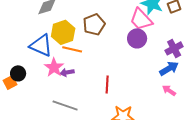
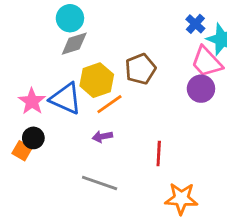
orange line: (72, 49) -> (109, 104), turned -48
pink star: (54, 67) -> (32, 101), moved
orange square: (10, 82) -> (22, 151), turned -32

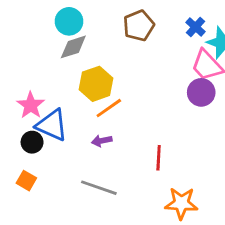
brown pentagon: (140, 69) -> (139, 26), moved
blue triangle: (66, 99) -> (52, 125), moved
orange square: (22, 151) -> (26, 181), moved

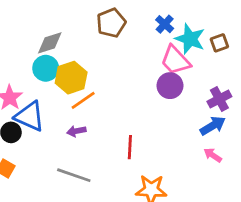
cyan circle: (69, 21) -> (46, 68), moved

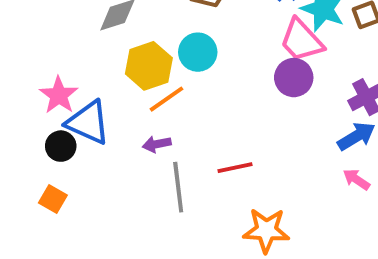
cyan circle: (46, 68) -> (198, 52), moved
red line: (130, 147) -> (235, 168), turned 75
gray line: (74, 175) -> (178, 187), moved, turned 64

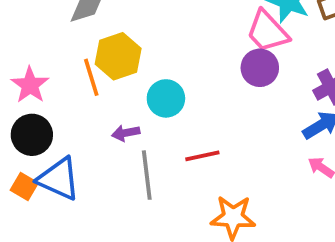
cyan circle: (198, 52) -> (166, 98), moved
orange line: (166, 99) -> (91, 77), moved, turned -72
blue triangle: (88, 123) -> (59, 179), moved
black circle: (61, 146) -> (32, 135), size x1.4

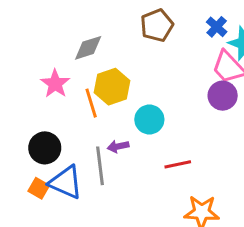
pink star: (30, 85) -> (55, 84), moved
gray line: (147, 175) -> (100, 166), moved

